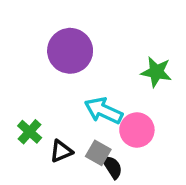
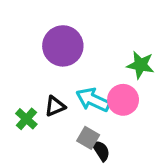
pink circle: (137, 130) -> (123, 100), moved
black triangle: (61, 151) -> (55, 106), moved

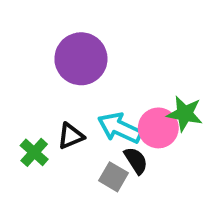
green star: (140, 65) -> (185, 114), moved
black semicircle: (101, 151) -> (136, 161), moved

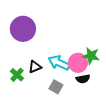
purple circle: (81, 59) -> (23, 29), moved
black semicircle: (136, 161) -> (83, 79), moved, turned 112

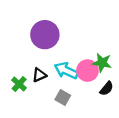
purple circle: (23, 29) -> (45, 35), moved
black semicircle: (83, 79) -> (107, 89), moved, turned -40

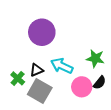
pink circle: (88, 71) -> (82, 87), moved
gray square: (63, 97) -> (40, 91), moved, size x1.6

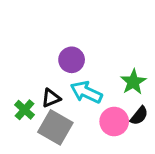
purple circle: (42, 32) -> (72, 60), moved, size x0.7
green star: (95, 58) -> (133, 82), turned 30

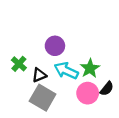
green star: (133, 82) -> (90, 68), moved
green cross: (25, 110) -> (19, 64), moved

